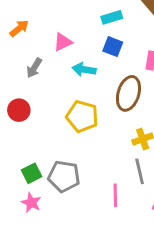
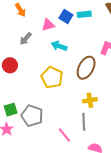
orange arrow: (19, 28) -> (20, 10), turned 88
blue square: (113, 47) -> (66, 17), moved
pink line: (115, 195) -> (64, 135), turned -49

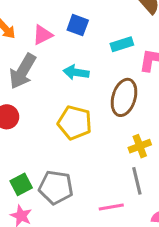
cyan rectangle: (84, 14) -> (122, 44), moved
pink triangle: (48, 25) -> (43, 35), moved
gray arrow: (26, 39) -> (23, 71), size x1.6
pink line: (64, 135) -> (111, 207), turned -49

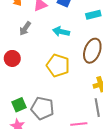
gray arrow: (23, 71) -> (25, 28), size x0.6

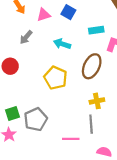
gray pentagon: (42, 108) -> (36, 119), turned 30

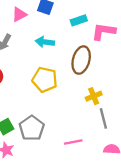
gray line: (91, 124) -> (103, 118), moved

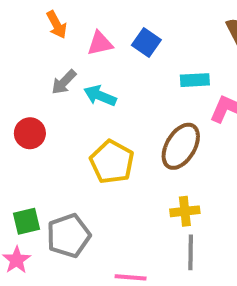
cyan arrow: (45, 42) -> (100, 96), moved

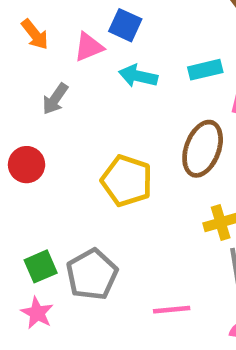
blue square: (146, 42) -> (125, 25), moved
cyan arrow: (100, 96) -> (138, 76), moved

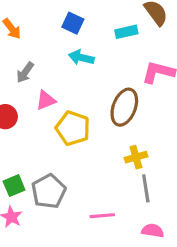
pink triangle: (89, 47) -> (46, 100), moved
cyan rectangle: (205, 70) -> (126, 32), moved

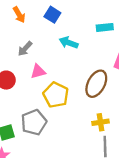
blue square: (73, 23) -> (52, 15), moved
gray pentagon: (49, 191) -> (34, 122), moved

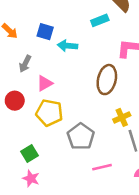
blue square: (52, 15) -> (45, 32), moved
yellow pentagon: (56, 95) -> (49, 113), moved
gray pentagon: (34, 122) -> (81, 137), moved

